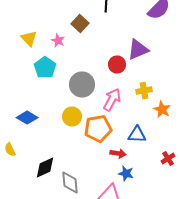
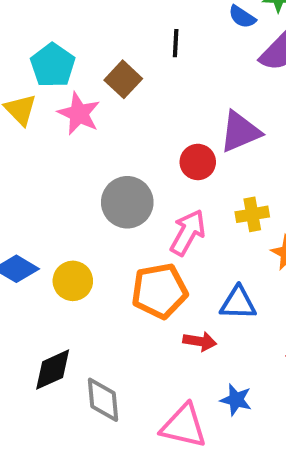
pink star: (58, 40) -> (79, 114), size x1.5
cyan pentagon: (45, 68) -> (53, 65), moved
yellow circle: (72, 116) -> (73, 281), moved
blue star: (126, 174) -> (236, 400), moved

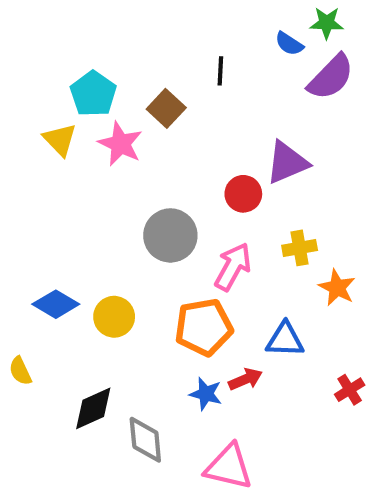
red arrow: (200, 341) -> (245, 379), turned -32
blue star: (236, 400) -> (206, 394), moved

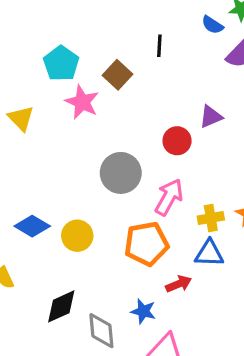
yellow triangle: (60, 140) -> (21, 118), moved
purple triangle: (287, 163) -> (211, 117), size x0.7
yellow cross: (300, 248) -> (211, 218), moved
blue star: (206, 394) -> (143, 311), moved

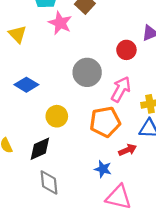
blue diamond: (32, 226) -> (26, 85), moved
black diamond: (61, 306) -> (40, 149), moved
gray diamond: (101, 331) -> (49, 182), moved

